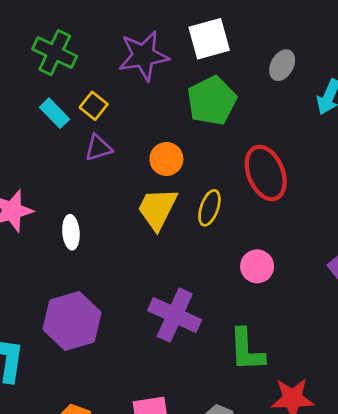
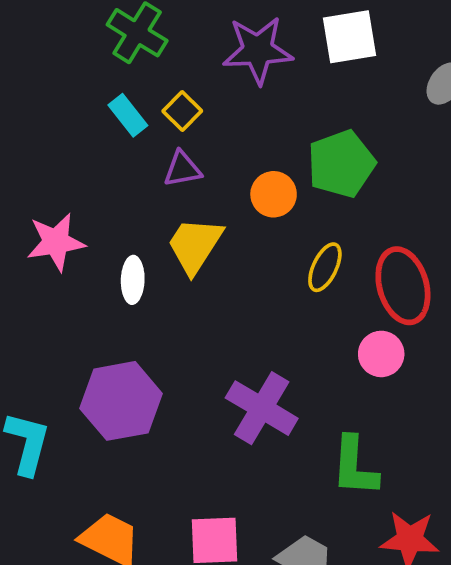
green pentagon: (212, 101) -> (341, 164), moved
red ellipse: (266, 173) -> (403, 286), moved
yellow trapezoid: (157, 209) -> (195, 245), moved

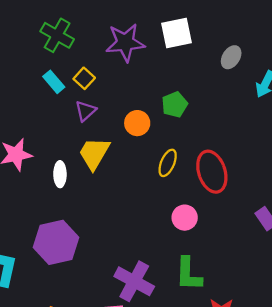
green pentagon: (341, 164) -> (175, 105), size x0.7
purple triangle: (182, 169) -> (85, 111), turned -30
pink circle: (381, 354) -> (185, 218), moved
purple cross: (262, 408) -> (134, 281), moved

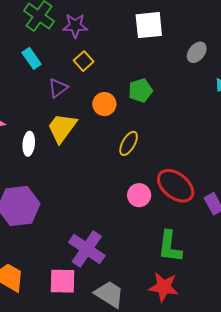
purple star: (125, 43) -> (75, 26), moved, size x0.7
yellow square: (84, 78) -> (84, 61), moved
red ellipse: (212, 172) -> (176, 186), moved, turned -39
green L-shape: (189, 274) -> (170, 246), moved

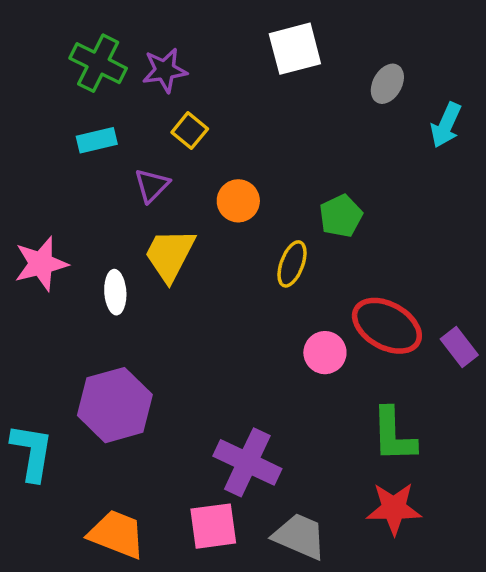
cyan rectangle: (32, 58) -> (97, 140), turned -60
green pentagon: (140, 90) -> (341, 216), moved

